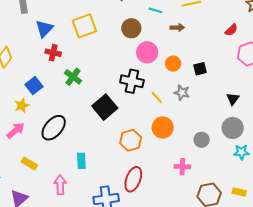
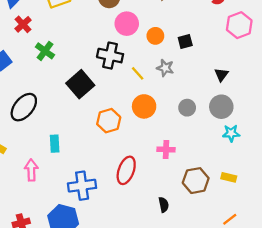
red cross: (53, 53) -> (23, 24), turned 35
gray circle: (202, 140) -> (187, 108), moved
red ellipse: (133, 179) -> (126, 170), moved

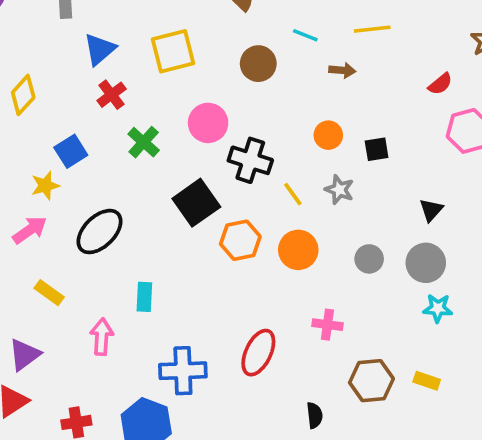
pink circle: (127, 24) -> (208, 123), moved
orange hexagon: (109, 121) -> (240, 240), moved

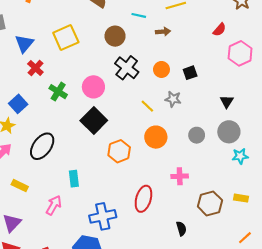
pink circle: (208, 123) -> (93, 87), moved
black cross: (250, 160) -> (127, 68), moved, turned 30
orange hexagon: (240, 240) -> (119, 151), moved
pink arrow: (102, 337) -> (54, 205), turned 36

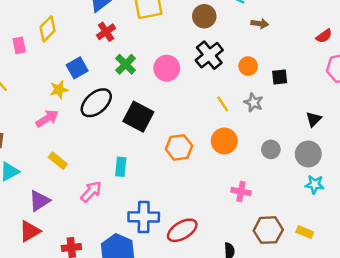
black square: (94, 120) -> (138, 117), moved, turned -30
black ellipse: (42, 146) -> (96, 103), moved
red ellipse: (143, 199) -> (182, 230), moved, turned 30

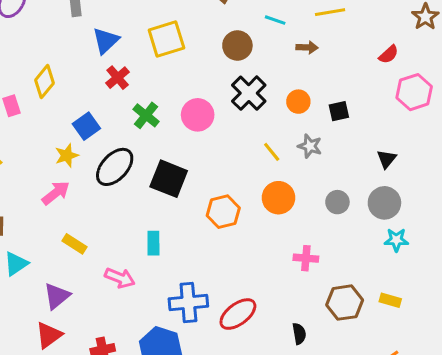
pink arrow: (91, 192) -> (120, 278), turned 75

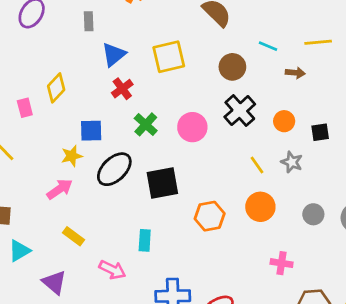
blue square: (86, 126) -> (91, 131), turned 30
black square: (169, 179) -> (162, 183), turned -36
purple triangle: (57, 296) -> (54, 282), turned -44

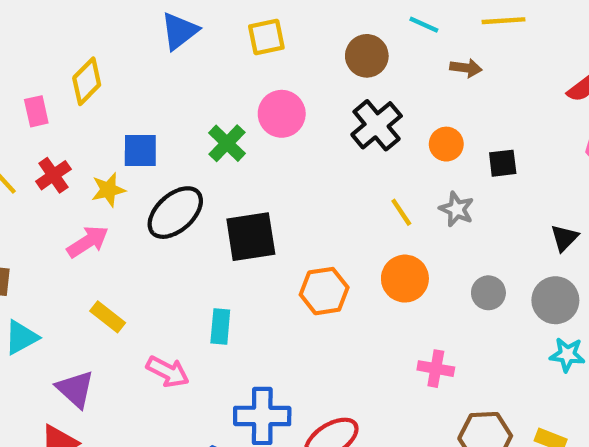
yellow square: (169, 57) -> (266, 37), size x0.7
red cross: (122, 89) -> (53, 175), moved
pink circle: (192, 127) -> (282, 114), moved

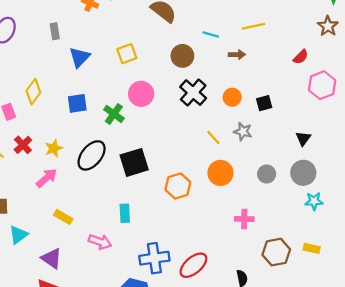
blue square: (140, 150) -> (77, 103), moved

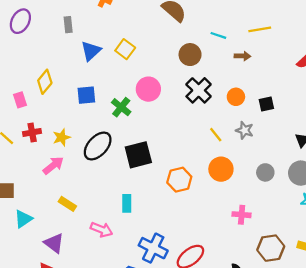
yellow square: (127, 54) -> (125, 49), moved, turned -36
red cross: (23, 145) -> (32, 132), turned 30
blue cross: (154, 258) -> (153, 248), turned 32

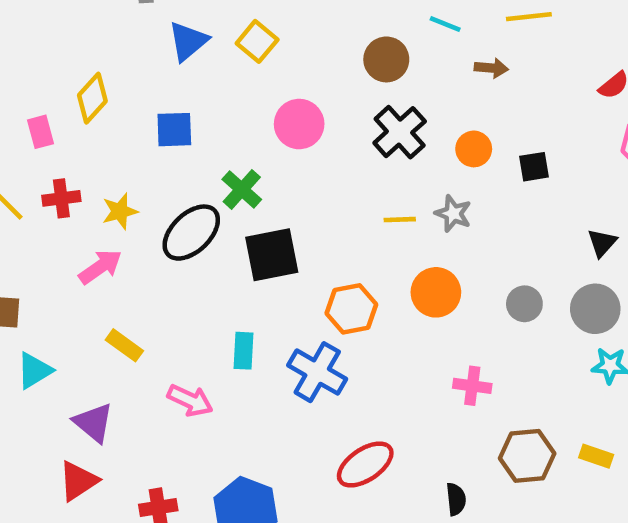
green cross: (121, 107) -> (242, 189), moved
gray star: (245, 130) -> (453, 214), moved
yellow line: (216, 135) -> (400, 220), moved, turned -56
blue cross: (153, 248) -> (317, 372), moved

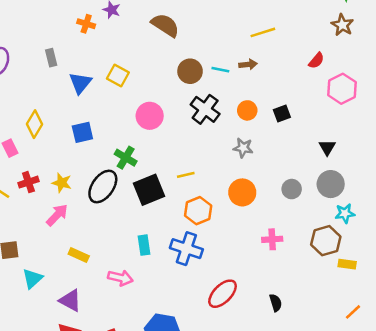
cyan line: (445, 24) -> (220, 70), moved
yellow star: (120, 211) -> (62, 183), turned -30
yellow line: (400, 220) -> (186, 175), moved
brown hexagon: (527, 456) -> (326, 241), moved

